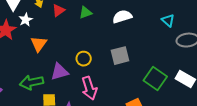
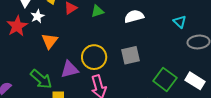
yellow circle: (84, 59) -> (94, 57), size x1.6
green arrow: (32, 82) -> (41, 79), turned -130

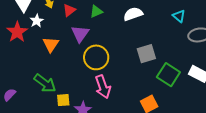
gray square: (131, 55) -> (146, 54), moved
purple triangle: (69, 69) -> (80, 34), moved, turned -36

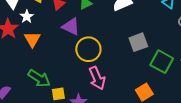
purple triangle: (80, 34) -> (71, 27), turned -36
orange triangle: (51, 44) -> (32, 39), moved

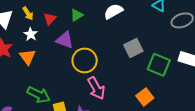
white star: (27, 17) -> (31, 34), moved

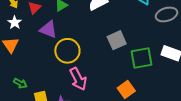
green square: (159, 65) -> (141, 58), turned -35
green arrow: (39, 95) -> (20, 83), size x0.6

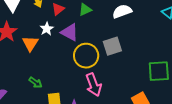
white star: (15, 23) -> (47, 29), moved
gray square: (117, 40) -> (112, 46), moved

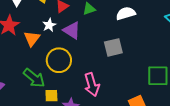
yellow circle: (86, 56) -> (59, 60), moved
green arrow: (36, 83) -> (34, 78), size x1.6

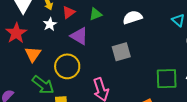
white star: (49, 25) -> (50, 24), moved
orange triangle: (32, 39) -> (33, 54), moved

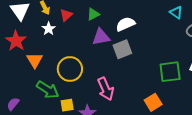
white semicircle: (132, 17) -> (125, 24), moved
purple triangle: (79, 36) -> (101, 37), moved, turned -36

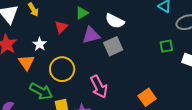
red triangle: (66, 15) -> (61, 27), moved
white semicircle: (125, 24) -> (115, 21), turned -126
white star: (49, 29) -> (40, 44), moved
green square: (170, 72) -> (166, 46), moved, size x0.6

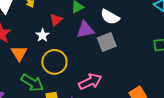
white star: (40, 44) -> (43, 35), moved
pink arrow: (99, 87) -> (90, 82), turned -90

